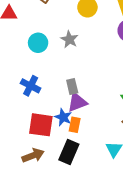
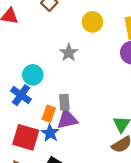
cyan circle: (38, 43) -> (33, 75), moved
orange rectangle: (75, 125) -> (49, 114), moved

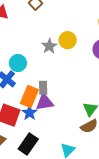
yellow circle: (92, 22) -> (68, 40), moved
orange rectangle: (49, 114) -> (29, 96), size x1.5

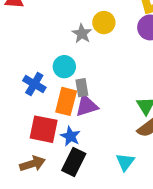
cyan circle: (18, 63) -> (64, 67), moved
blue star: (30, 113) -> (70, 136), moved

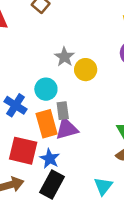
yellow circle: (104, 23) -> (86, 70), moved
orange rectangle: (66, 101) -> (47, 124), turned -32

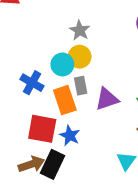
yellow circle: (86, 70) -> (80, 57), moved
purple triangle: (67, 129) -> (107, 99), moved
black rectangle: (52, 184) -> (52, 164), moved

